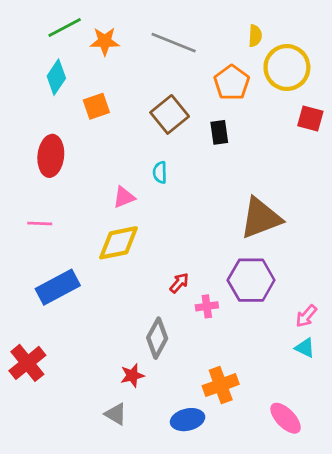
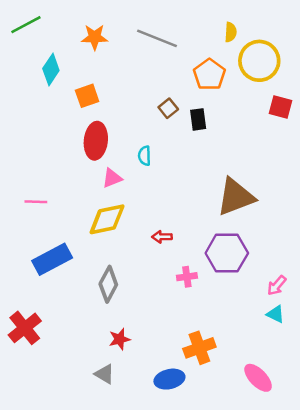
green line: (65, 27) -> (26, 25), moved
brown square: (170, 114) -> (168, 108), moved, size x0.6
red ellipse: (51, 156) -> (96, 141), moved
red arrow: (179, 283) -> (162, 237), moved, turned -132
gray diamond: (157, 338) -> (108, 284), moved

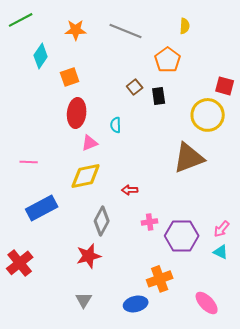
yellow circle: (259, 61) -> (208, 115), moved
purple hexagon: (227, 253) -> (182, 236), moved
gray diamond: (108, 284) -> (102, 221), moved
red star: (120, 339) -> (89, 256), moved, size x1.4
gray triangle: (105, 374) -> (84, 300), turned 30

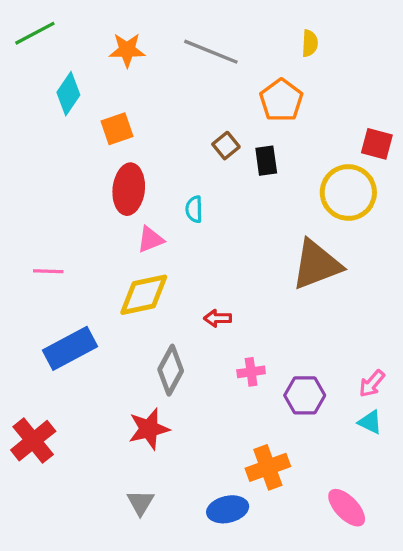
purple hexagon: (182, 236) -> (305, 395), size x0.7

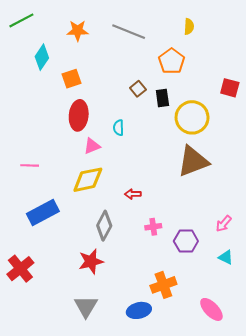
yellow circle: (348, 192) -> (192, 117), moved
pink arrow: (372, 384) -> (224, 224), moved
gray triangle: (140, 503) -> (86, 306), size x1.4

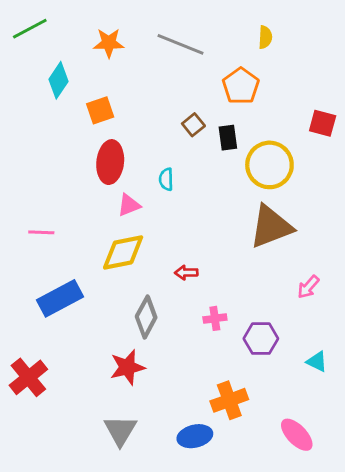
pink arrow: (224, 224) -> (308, 287), moved

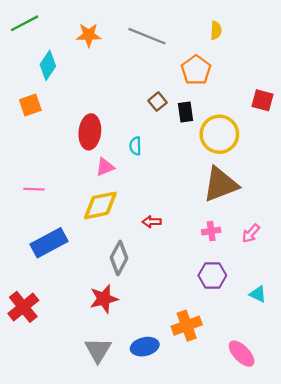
orange square: (100, 110) -> (30, 105), moved
pink cross: (215, 318) -> (211, 231), moved
blue ellipse: (195, 436) -> (145, 347), moved

